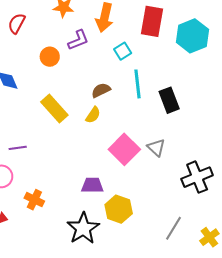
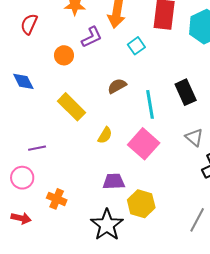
cyan line: (138, 84) -> (150, 104), moved
yellow semicircle: (93, 115) -> (105, 135), moved
gray triangle: (156, 148) -> (194, 137), moved

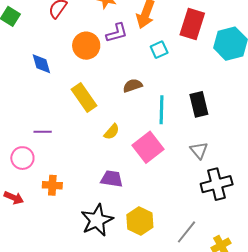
orange circle: (64, 55) -> (86, 46), size x1.4
orange cross: (57, 199) -> (52, 185), turned -30
yellow hexagon: (141, 204) -> (140, 221), moved

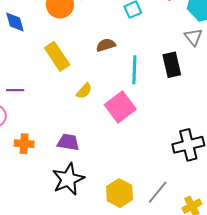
gray triangle: (199, 150) -> (193, 37), moved
purple trapezoid: (112, 179) -> (68, 142), moved
yellow hexagon: (140, 221) -> (119, 193), moved

